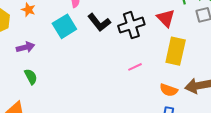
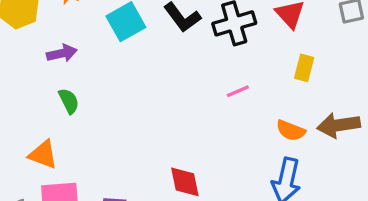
yellow rectangle: (176, 51) -> (304, 68), size x0.6

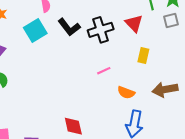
orange semicircle: (291, 130) -> (126, 93), moved

